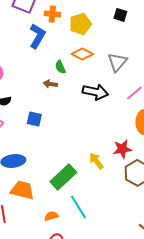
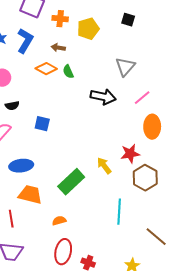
blue L-shape: (37, 36) -> (25, 41), moved
orange diamond: (82, 54) -> (46, 69), moved
brown arrow: (50, 84) -> (58, 48), moved
cyan line: (78, 207) -> (119, 212), moved, turned 35

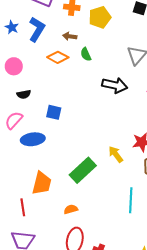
green semicircle: (68, 72) -> (86, 54), moved
blue ellipse: (21, 166) -> (33, 139), moved
orange trapezoid: (30, 195) -> (42, 183), turned 90

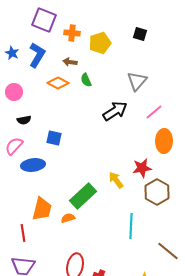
black arrow: (115, 85) -> (115, 111), turned -45
orange semicircle: (71, 209) -> (68, 218), moved

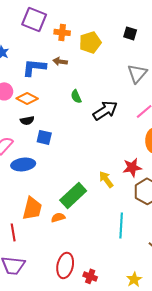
blue L-shape: (37, 55) -> (34, 67), moved, turned -115
green semicircle: (86, 80) -> (76, 96), moved
gray triangle: (137, 81) -> (137, 73), moved
orange diamond: (58, 83) -> (27, 98), moved
black semicircle: (24, 120) -> (27, 120), moved

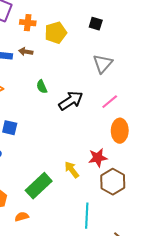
orange semicircle: (58, 217) -> (22, 217), moved

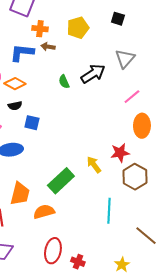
orange cross: (28, 23) -> (40, 29), moved
black arrow: (71, 101) -> (93, 74), moved
orange semicircle: (22, 217) -> (44, 212), size x1.5

